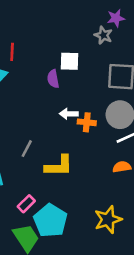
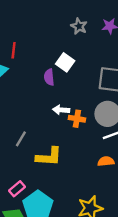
gray star: (103, 35) -> (79, 26), moved
white square: (70, 61) -> (65, 62), turned 30

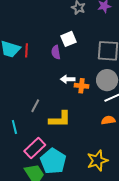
red line: (14, 50) -> (26, 50), moved
white square: (65, 62) -> (69, 39), turned 35
pink rectangle: (17, 189) -> (35, 148), size x1.5

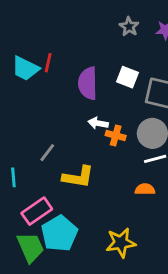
white square: (69, 39) -> (128, 77), moved, turned 35
red line: (26, 50) -> (48, 63), moved
purple semicircle: (56, 52) -> (88, 83), size x1.6

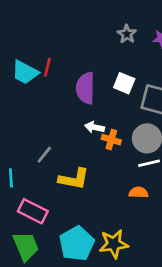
pink rectangle: (37, 211) -> (33, 211), turned 60
cyan pentagon: (59, 234) -> (77, 244), moved

